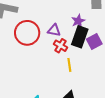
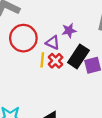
purple star: (78, 21) -> (69, 31), moved
yellow line: (69, 65) -> (42, 60), moved

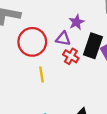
yellow line: (42, 60) -> (42, 75), moved

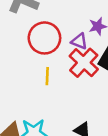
red cross: (71, 56) -> (84, 63), size x1.6

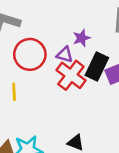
yellow line: (47, 76) -> (14, 92), moved

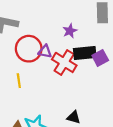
purple triangle: (65, 55) -> (45, 51), moved
black rectangle: (97, 66) -> (85, 53), turned 65

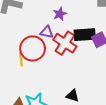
purple star: (70, 31) -> (60, 14), moved
red circle: (29, 49) -> (33, 48), moved

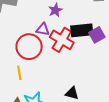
yellow line: (21, 59) -> (19, 73), moved

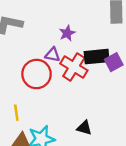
yellow line: (19, 73) -> (16, 113), moved

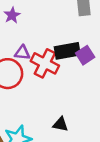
purple star: (67, 33) -> (12, 15), moved

